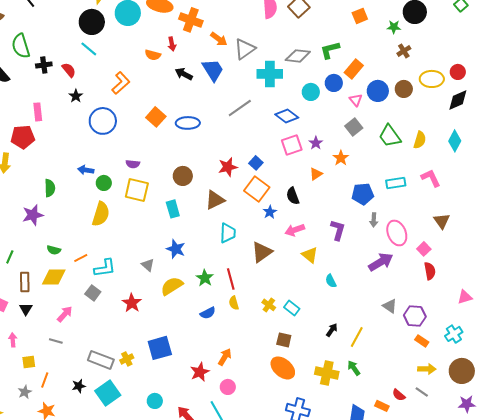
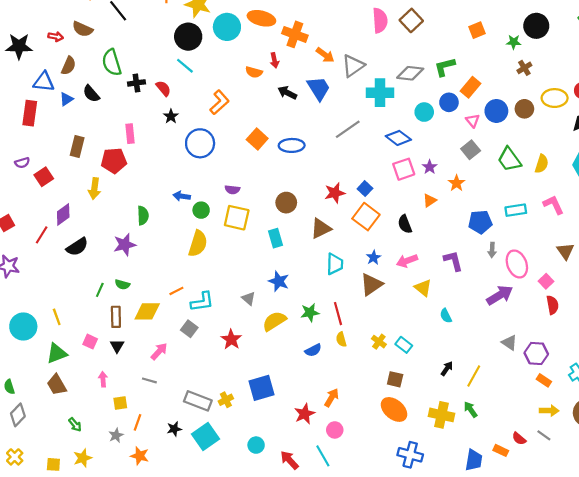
blue star: (270, 212) -> (374, 258), moved
purple L-shape: (338, 230) -> (453, 261), turned -30
green semicircle: (54, 250) -> (122, 284), moved
green star: (205, 278) -> (310, 312), turned 30

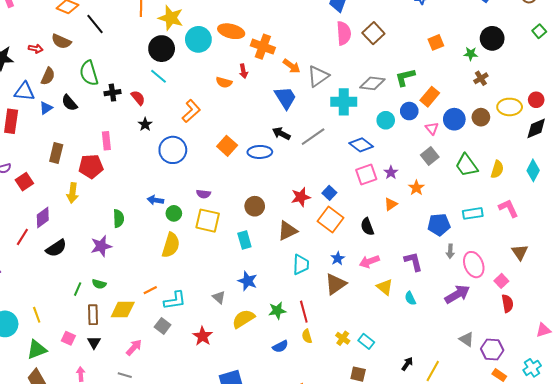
black arrow: (287, 93) -> (281, 134), moved
cyan semicircle: (446, 316) -> (410, 298), moved

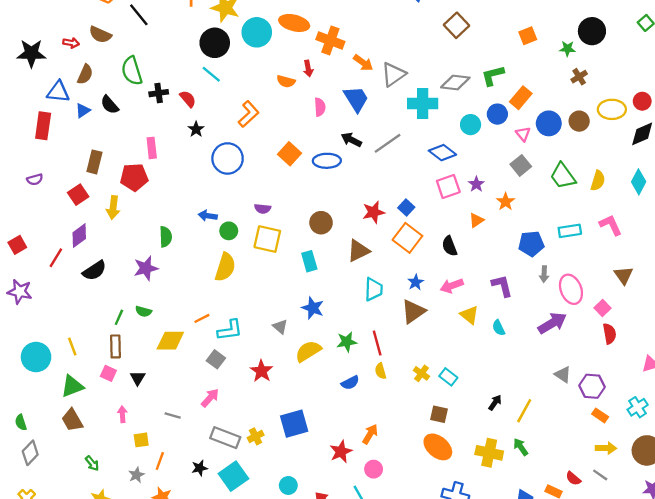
pink semicircle: (344, 33) -> (320, 107), moved, size x0.7
red square: (24, 182) -> (78, 195), moved
brown rectangle: (93, 315) -> (115, 346), moved
pink arrow: (134, 347) -> (210, 398), moved

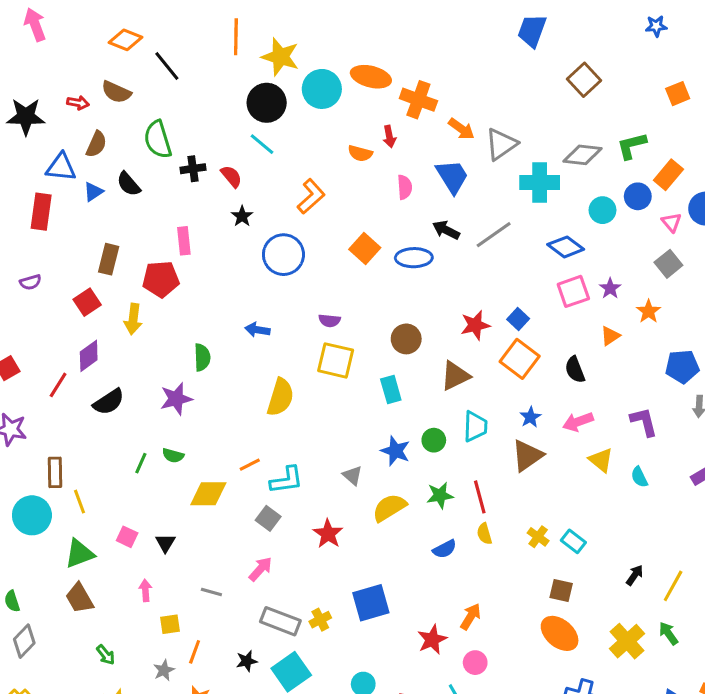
green circle: (229, 231) -> (434, 440), moved
brown rectangle: (115, 346) -> (55, 472), moved
yellow cross: (489, 453) -> (627, 641), turned 36

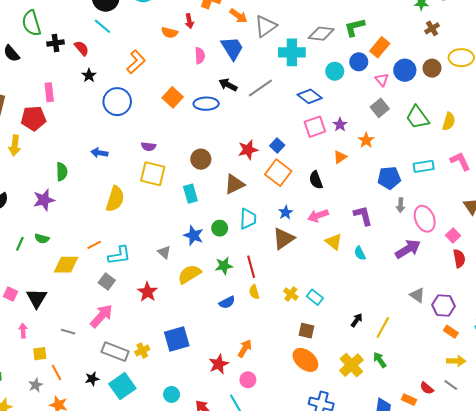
black triangle: (165, 543) -> (37, 298), size x1.5
pink arrow: (260, 569) -> (101, 316), size x1.4
orange line: (195, 652) -> (57, 372), turned -49

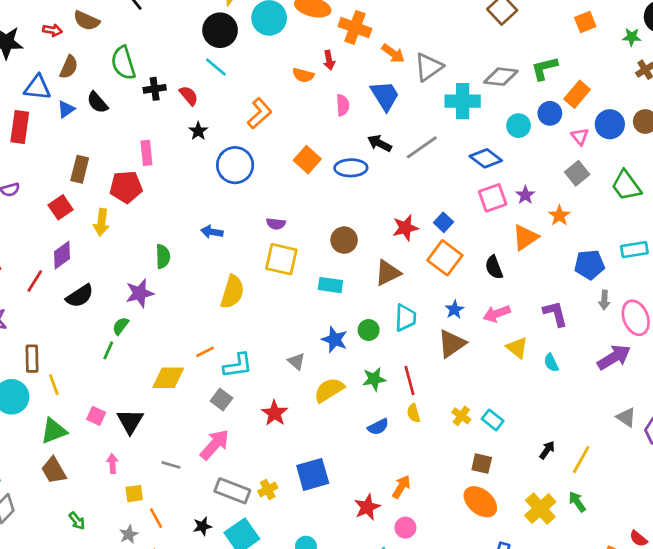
orange triangle: (340, 157) -> (525, 237), size x1.5
cyan rectangle: (190, 194) -> (330, 285), turned -66
green semicircle: (42, 239) -> (121, 326), moved, turned 112

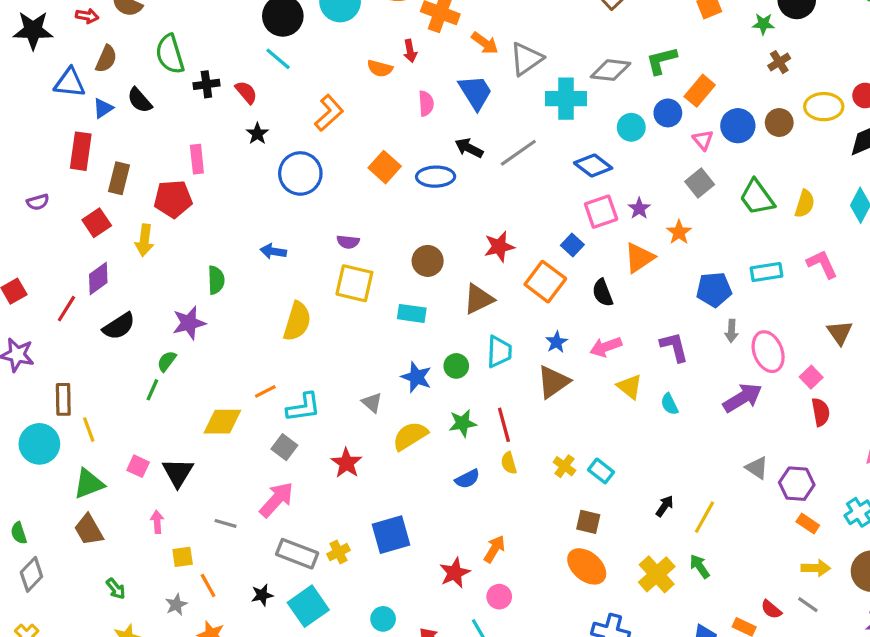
red rectangle: (20, 127) -> (81, 151), moved
blue square: (444, 222) -> (572, 245), moved

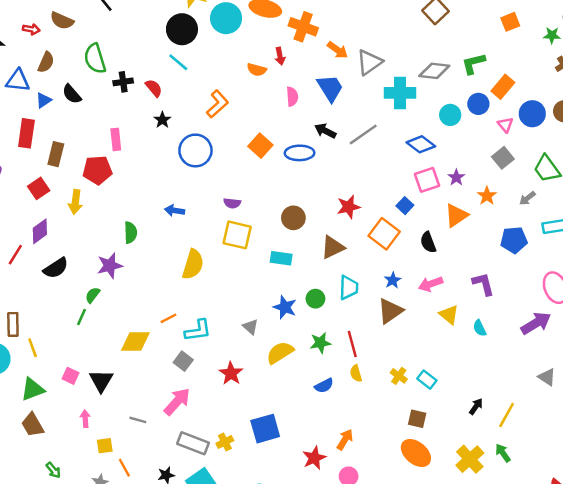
gray arrow: (731, 331) -> (527, 198), moved, turned 49

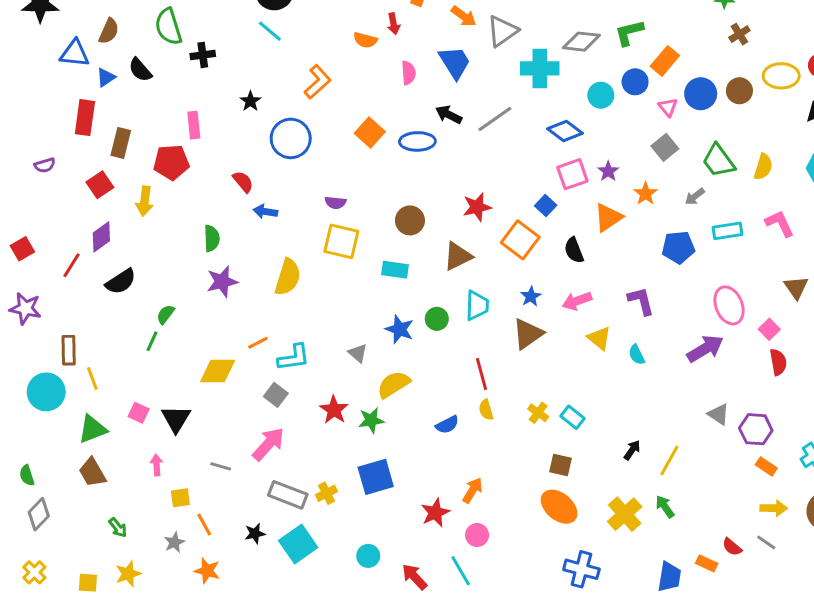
red semicircle: (154, 88) -> (243, 182), moved
purple star: (110, 266) -> (222, 282), moved
green star: (320, 343) -> (371, 420), moved

